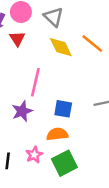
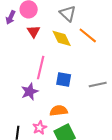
gray triangle: (54, 17) -> (68, 13), moved
red triangle: (17, 39) -> (34, 31), moved
blue square: (63, 109) -> (64, 80), moved

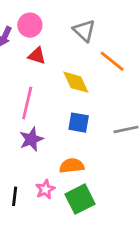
red triangle: (34, 31) -> (37, 56), turned -40
yellow diamond: (62, 38) -> (76, 82), moved
pink line: (41, 68) -> (27, 103), moved

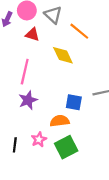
gray triangle: (84, 31) -> (53, 15), moved
orange line: (112, 61) -> (79, 31), moved
blue square: (79, 123) -> (74, 102), moved

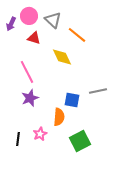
pink line: (25, 72) -> (27, 72), turned -40
orange semicircle: (60, 121) -> (59, 117), turned 102
green square: (66, 147) -> (80, 141), moved

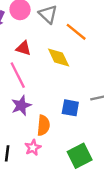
red triangle: (34, 38) -> (24, 48), moved
orange semicircle: (59, 117) -> (43, 125), moved

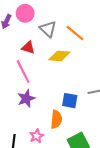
gray triangle: (48, 14) -> (48, 29), moved
yellow diamond: (59, 58) -> (59, 56), turned -60
orange semicircle: (43, 125) -> (56, 119), moved

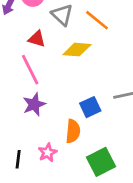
blue square: (70, 101) -> (90, 107), turned -35

